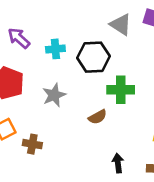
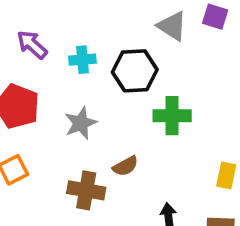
brown semicircle: (98, 117) -> (125, 166), moved
brown cross: (32, 144) -> (86, 190), moved, size x1.4

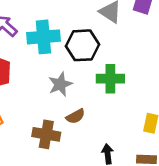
cyan cross: (82, 60) -> (43, 37), size x1.6
gray star: (81, 123) -> (60, 84), moved

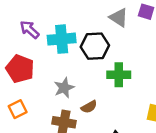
gray star: (60, 84) -> (64, 88), moved

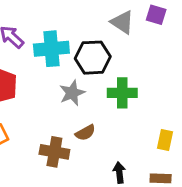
gray star: (64, 88) -> (72, 93), moved

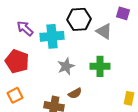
gray triangle: (122, 22) -> (104, 31), moved
black hexagon: (93, 58) -> (79, 19), moved

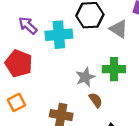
gray star: (66, 66) -> (85, 77), moved
brown semicircle: (75, 93) -> (96, 100), moved, turned -96

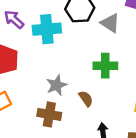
gray star: (85, 77) -> (57, 85), moved

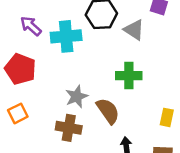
brown semicircle: (86, 99) -> (108, 111), size x1.5

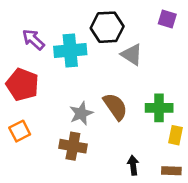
gray triangle: (134, 30) -> (132, 55), moved
green cross: (129, 76) -> (159, 108), moved
brown semicircle: (108, 111) -> (115, 106), moved

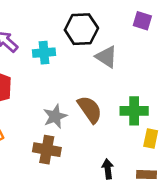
cyan cross: (70, 50) -> (44, 53), size x0.7

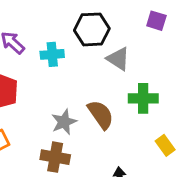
green cross: (134, 111) -> (143, 98), moved
yellow rectangle: (151, 139) -> (165, 145), turned -48

